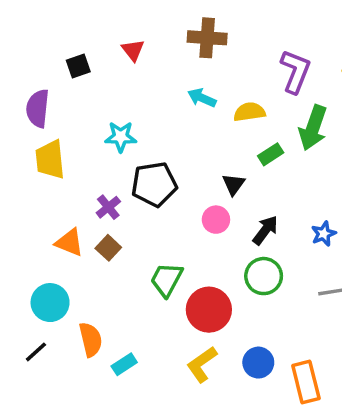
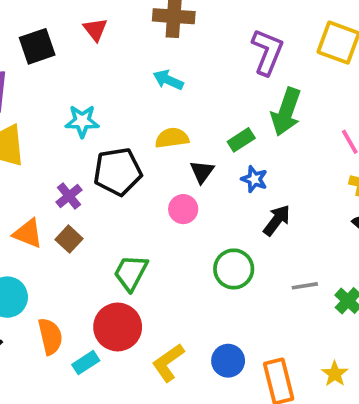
black square: (78, 66) -> (37, 46), size x1.4
yellow semicircle: (249, 112) -> (172, 138), moved
black arrow: (265, 230) -> (277, 220), moved
blue star: (324, 234) -> (254, 179), moved, turned -30
red circle: (209, 310) -> (118, 327), moved

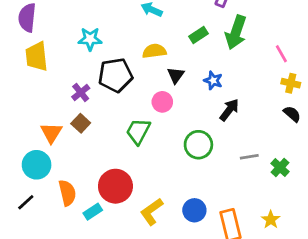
green rectangle: (241, 140) -> (198, 35), moved
orange triangle: (28, 233) -> (51, 133), moved, turned 40
green trapezoid: (131, 273) -> (138, 131), moved

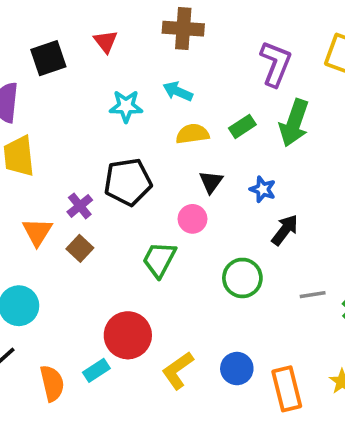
cyan star: (90, 39) -> (126, 106), moved
yellow semicircle: (154, 51) -> (192, 134), moved
orange triangle: (51, 133) -> (37, 232), moved
orange semicircle: (67, 193) -> (52, 383), moved

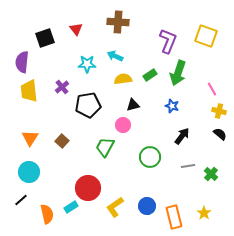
black triangle: (211, 182) -> (133, 105), turned 40
blue star: (263, 189) -> (172, 106), moved
purple cross: (80, 206) -> (62, 87), moved
black arrow: (285, 230) -> (182, 136), moved
orange triangle: (37, 232) -> (30, 138), moved

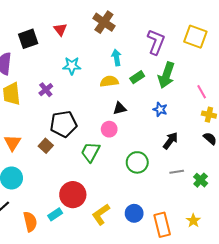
brown cross: (118, 22) -> (104, 22), turned 30
cyan arrow: (115, 56) -> (116, 57), moved, turned 56
black pentagon: (88, 105) -> (63, 124), moved

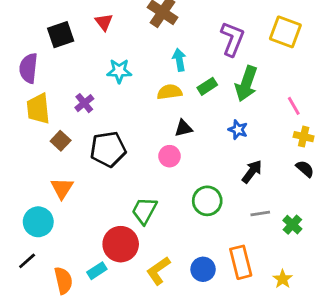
orange triangle: (13, 143) -> (62, 188), moved
brown square: (46, 146) -> (61, 141), moved
green trapezoid: (90, 152) -> (144, 211), moved
orange rectangle: (162, 225) -> (241, 262), moved

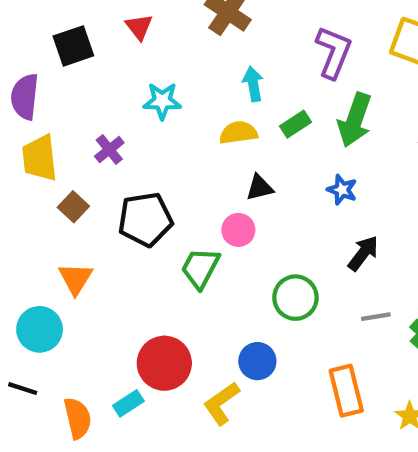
green trapezoid: (144, 211) -> (200, 268), moved
black line: (27, 261) -> (23, 389), turned 60
blue circle: (203, 269) -> (257, 361), moved

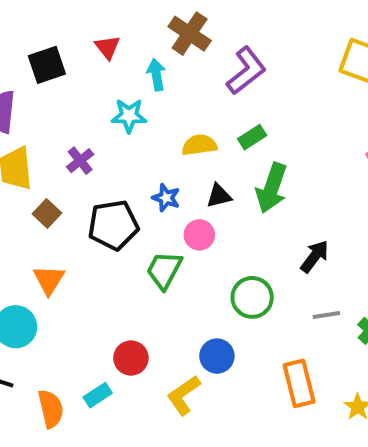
purple L-shape: (334, 52) -> (246, 71), moved, turned 30
cyan arrow: (253, 84) -> (156, 75), moved
green arrow: (355, 120) -> (272, 188), moved
blue star: (342, 190) -> (166, 198), moved
red circle: (164, 363) -> (131, 358), size x0.7

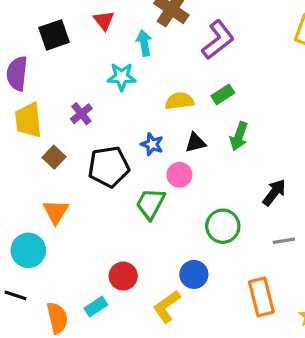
green arrow: (272, 188) -> (239, 136), size x0.7

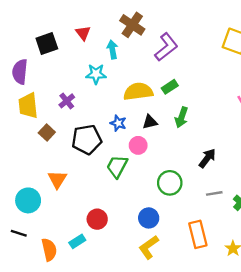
yellow semicircle: (179, 101) -> (138, 92), size x1.4
orange triangle: (56, 212) -> (57, 179), moved
yellow L-shape: (167, 307) -> (149, 247), moved

